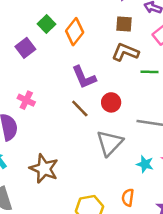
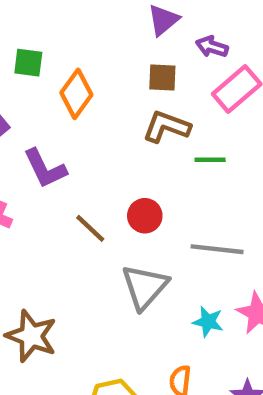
green square: (46, 24) -> (28, 63), moved, turned -36
purple L-shape: (84, 77) -> (45, 169), moved

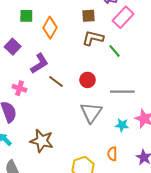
green line: (210, 160) -> (115, 51), turned 56
purple L-shape: (45, 169) -> (39, 63), turned -90
brown line: (90, 228) -> (56, 81), moved

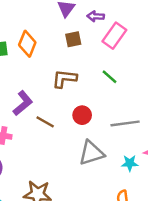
orange diamond: (50, 28) -> (27, 44), moved
brown L-shape: (93, 38) -> (64, 79), moved
gray triangle: (91, 112) -> (91, 153), turned 45

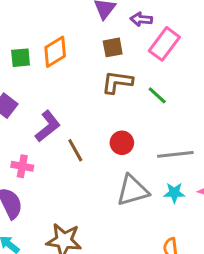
orange diamond: (27, 44) -> (55, 52), turned 35
brown L-shape: (64, 79) -> (117, 82), moved
brown line: (45, 122) -> (75, 150), turned 30
cyan star: (130, 163) -> (174, 193), moved

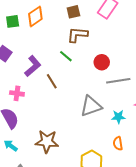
green line: (157, 95) -> (66, 56), moved
red circle: (122, 143) -> (102, 62), moved
cyan star: (174, 193) -> (118, 117), moved

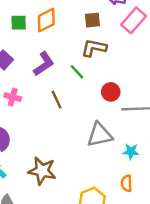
red circle: (102, 62) -> (111, 92), moved
purple L-shape: (33, 66) -> (44, 64), moved
pink cross: (17, 93) -> (13, 97), moved

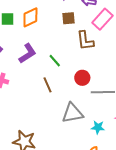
brown L-shape: (94, 48) -> (85, 41), moved, turned -110
brown line: (57, 100) -> (48, 85), moved

